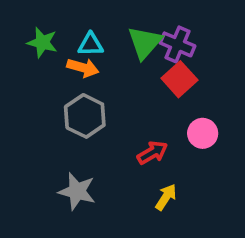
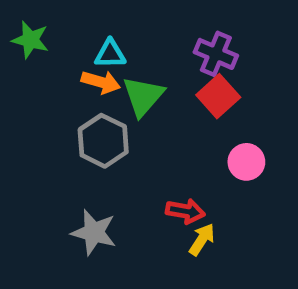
green star: (42, 43) -> (30, 40), moved
green triangle: (145, 43) -> (143, 96), moved
red arrow: (152, 153) -> (185, 211), moved, turned 40

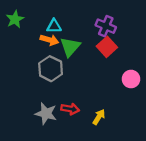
green star: (30, 40) -> (15, 19), turned 30
pink circle: (246, 162) -> (131, 79), moved
red arrow: (185, 211) -> (70, 109), moved

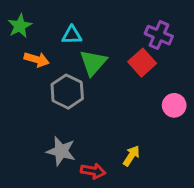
purple cross: (106, 26) -> (159, 35), moved
orange arrow: (49, 40) -> (37, 59), moved
red arrow: (70, 109) -> (93, 171), moved

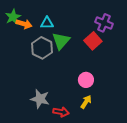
orange arrow: (37, 59) -> (24, 24), moved
gray hexagon: (67, 92) -> (42, 48), moved
pink circle: (174, 105) -> (86, 80), moved

